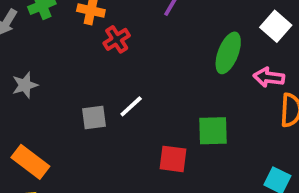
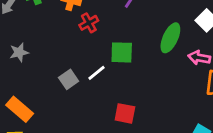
gray square: (94, 118) -> (69, 79), turned -30
green square: (213, 131) -> (122, 52), moved

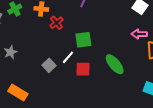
green ellipse: (170, 38) -> (115, 64), moved, turned -55
red square: (125, 113) -> (83, 69), moved

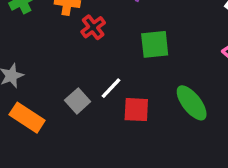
green square: (83, 40) -> (155, 44), moved
orange rectangle: (18, 93) -> (27, 118), moved

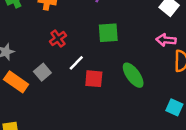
red cross: (93, 27) -> (58, 39), moved
gray square: (78, 101) -> (42, 72), moved

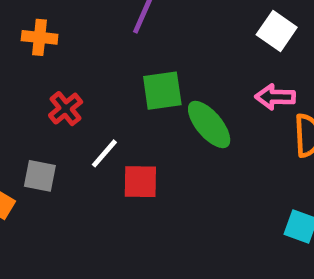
gray square: (42, 72) -> (40, 176), turned -35
green ellipse: (133, 75) -> (209, 124), moved

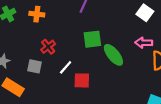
gray square: (40, 176) -> (34, 66), moved

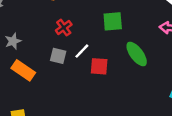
green ellipse: (113, 55) -> (137, 54), moved
gray square: (34, 66) -> (58, 56), moved

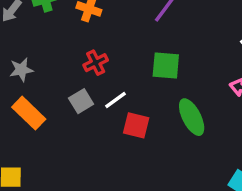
gray square: (58, 56) -> (81, 101), turned 35

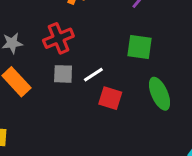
red cross: (96, 63) -> (58, 38), moved, size x1.4
gray square: (81, 101) -> (63, 74), turned 30

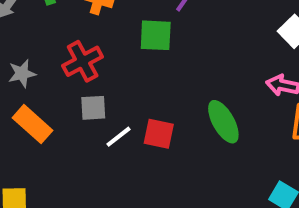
green square: (140, 47) -> (156, 35), moved
white line: (93, 75) -> (119, 137), moved

